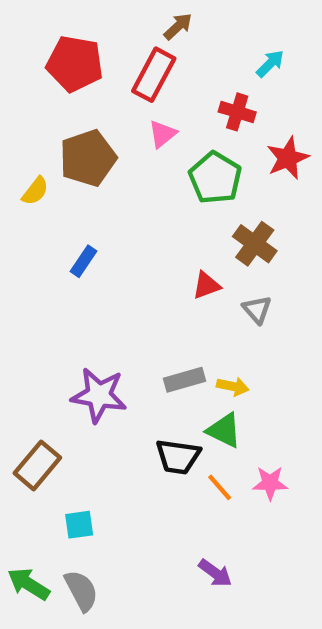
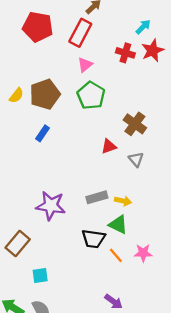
brown pentagon: (88, 158) -> (45, 94), moved
red star: (288, 158) -> (153, 50), moved
green pentagon: (215, 178) -> (91, 95), moved

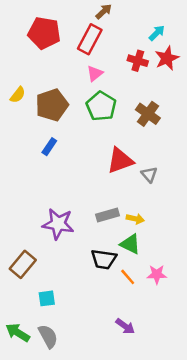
yellow semicircle: (16, 95) -> (18, 95), moved
brown cross: (135, 124) -> (148, 114), moved
red triangle: (109, 146) -> (120, 161), size x1.6

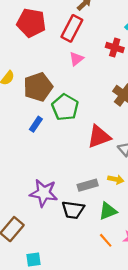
green pentagon: (101, 106) -> (65, 107), moved
yellow arrow: (135, 219) -> (116, 179), moved
green triangle: (130, 244) -> (108, 211), turned -48
black trapezoid: (104, 259) -> (73, 210), moved

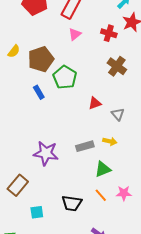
red cross: (115, 48) -> (109, 33), moved
blue rectangle: (36, 124) -> (39, 92), turned -64
red triangle: (99, 137) -> (95, 103), size x0.6
black trapezoid: (73, 210) -> (72, 203), moved

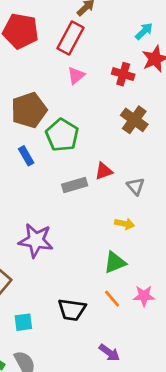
gray rectangle: (85, 146) -> (75, 185), moved

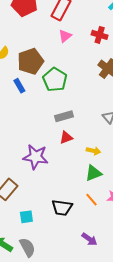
blue rectangle: (26, 156) -> (19, 86), moved
red triangle: (104, 171) -> (66, 138), moved
yellow arrow: (125, 224) -> (93, 151), moved

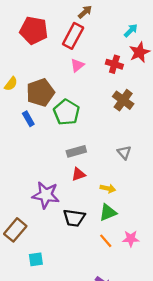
black trapezoid: (62, 208) -> (74, 218), moved

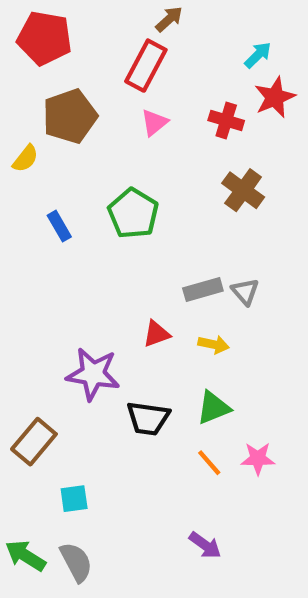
red pentagon: (34, 30) -> (44, 38), moved
brown pentagon: (40, 93) -> (70, 116), moved
gray rectangle: (76, 151) -> (203, 289), moved
yellow arrow: (108, 188) -> (213, 344), moved

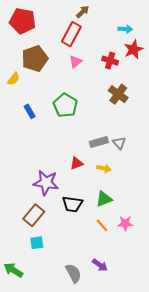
cyan arrow: (258, 55) -> (125, 29), turned 48
brown rectangle: (34, 442) -> (34, 215), moved
gray semicircle: (76, 562) -> (73, 273), moved

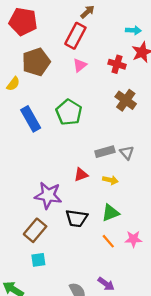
blue rectangle: (30, 111) -> (31, 119), size x1.6

